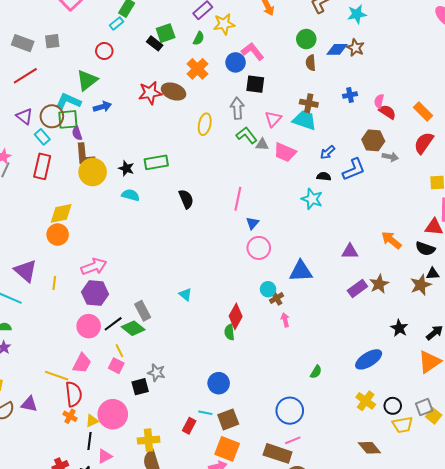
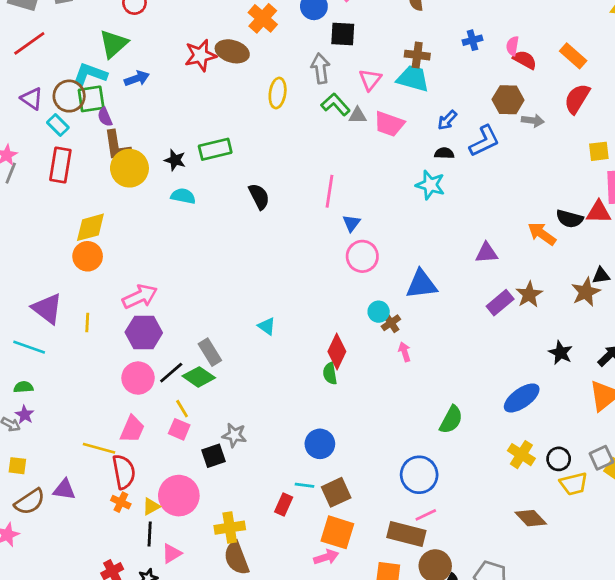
black semicircle: (425, 249) -> (570, 219), moved
green semicircle: (316, 372) -> (451, 420), size x1.5

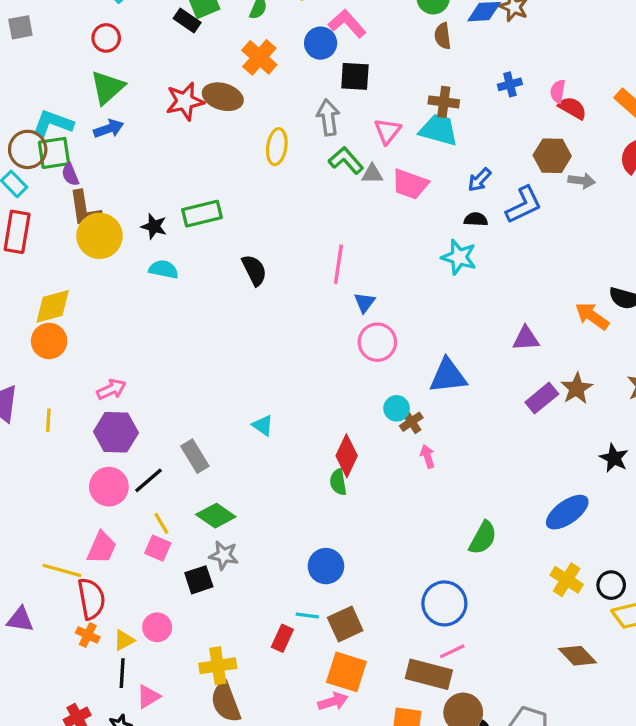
green triangle: (114, 44) -> (107, 87), moved
pink arrow: (140, 297) -> (111, 389), size x0.7
green diamond: (199, 377) -> (216, 516), moved
pink circle: (179, 496) -> (157, 627), size x0.6

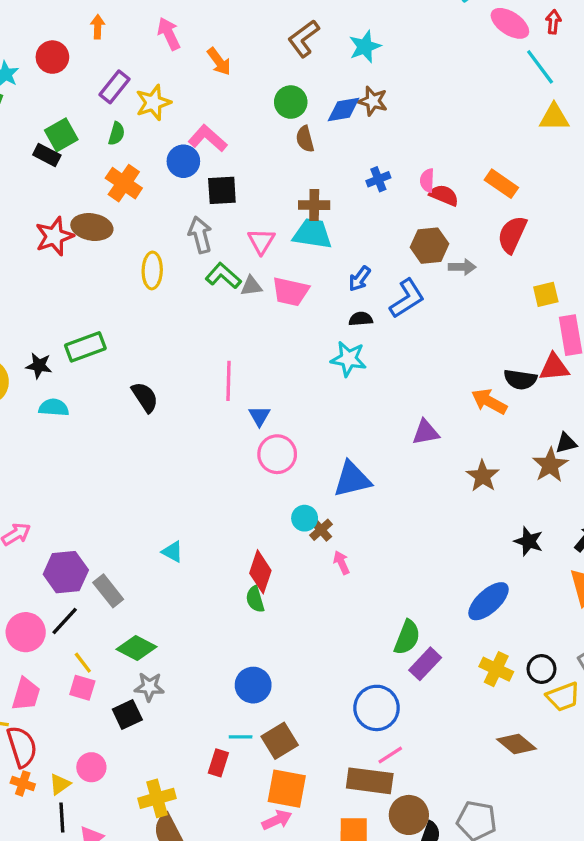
purple rectangle: (542, 398) -> (425, 664), moved
purple hexagon: (116, 432) -> (66, 572), moved

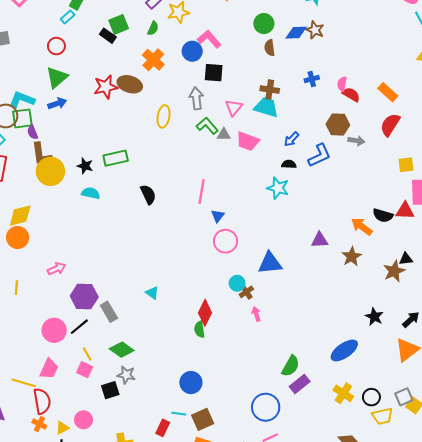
brown star: (483, 476) -> (352, 257), moved

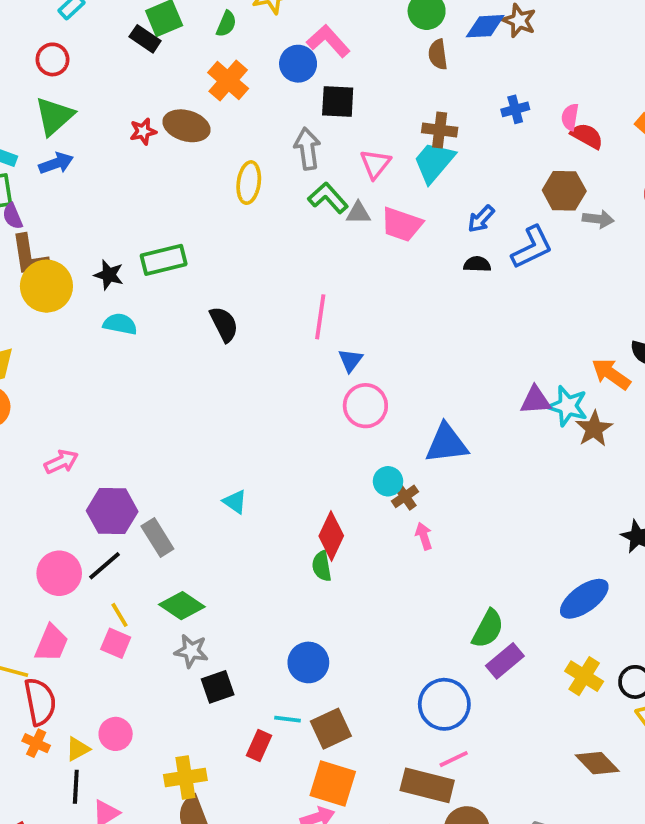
red star: (106, 87) -> (143, 131), size x0.6
cyan trapezoid: (266, 107) -> (434, 162), turned -65
cyan star: (278, 188) -> (568, 406), moved
black square: (110, 390) -> (218, 687), moved

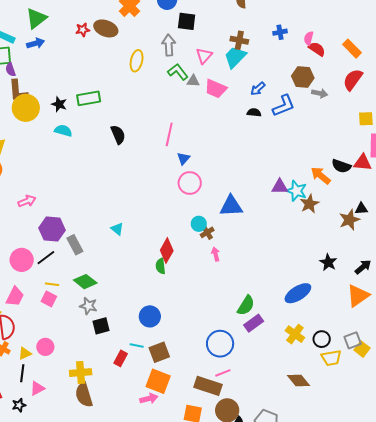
yellow line: (120, 615) -> (52, 284), turned -56

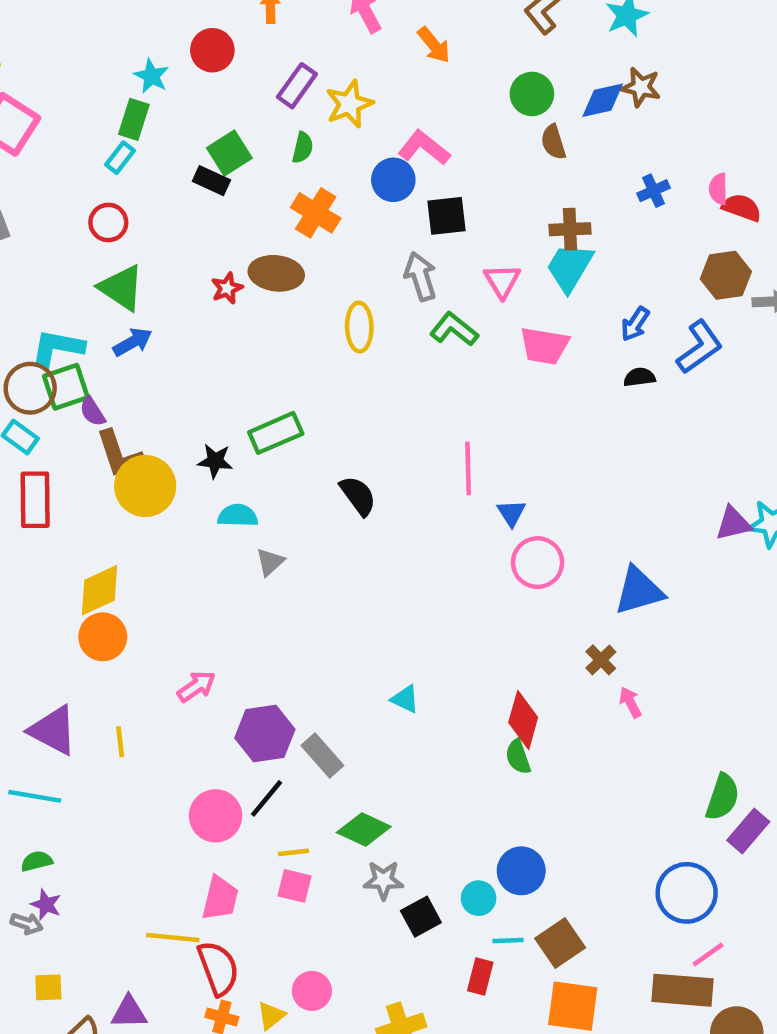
green triangle: (36, 18) -> (121, 288), turned -35
gray triangle: (193, 81) -> (270, 562), moved, turned -32
cyan circle: (199, 224) -> (479, 898), moved

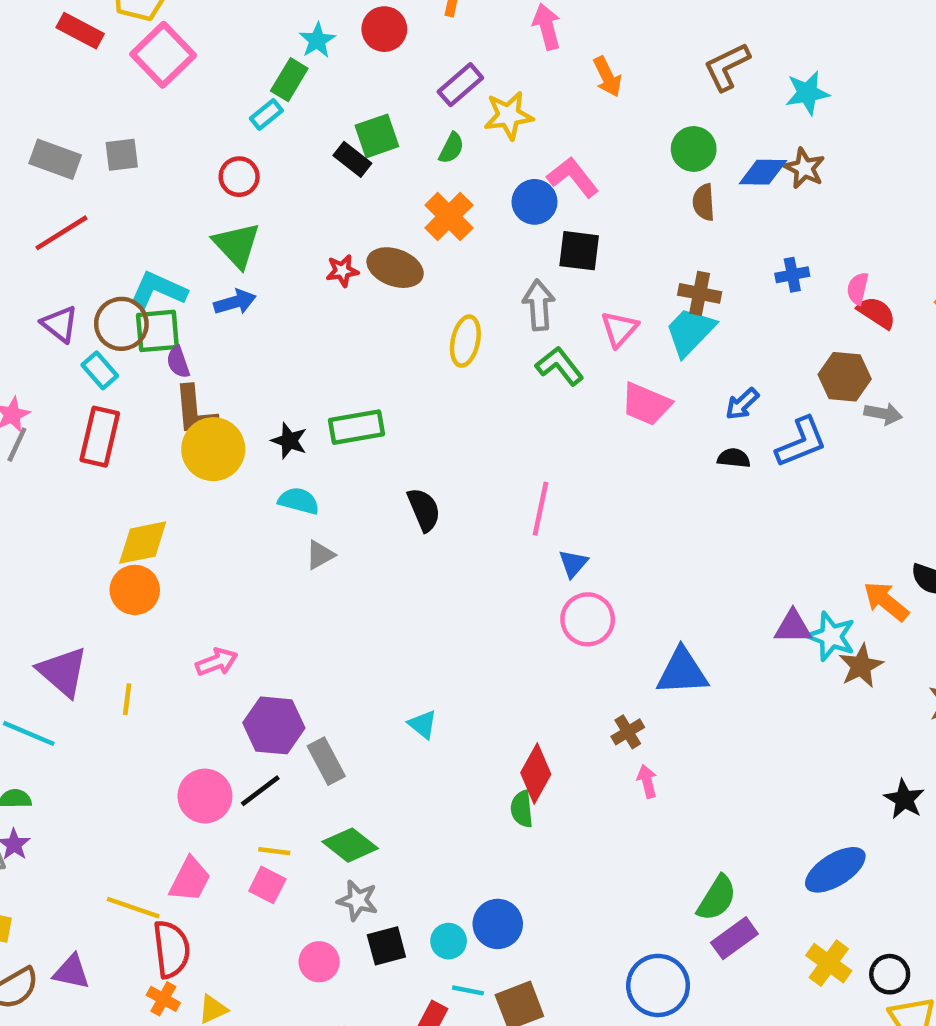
pink circle: (312, 991) -> (319, 962), moved

